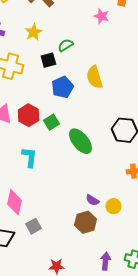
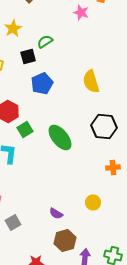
yellow semicircle: (94, 77) -> (91, 82), moved
green square: (51, 122) -> (25, 130), moved
purple semicircle: (92, 200) -> (56, 214), moved
brown hexagon: (85, 222) -> (65, 240), moved

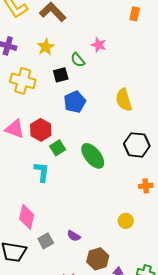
pink star: (81, 12) -> (99, 45), moved
green semicircle: (45, 42) -> (78, 60), turned -98
purple semicircle: (56, 214) -> (74, 236), moved

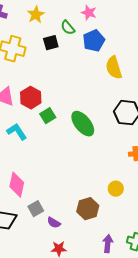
blue pentagon: (75, 102) -> (94, 41), moved
cyan L-shape: (42, 172) -> (17, 132), moved, turned -40
purple semicircle: (74, 236) -> (54, 223), moved
brown hexagon: (98, 259) -> (88, 209), moved

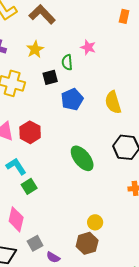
green semicircle: (68, 28) -> (67, 62), turned 35
blue pentagon: (94, 41) -> (72, 99), moved
green square: (48, 116) -> (29, 186), moved
yellow circle: (116, 189) -> (95, 222), moved

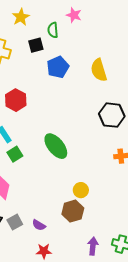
green ellipse: (82, 158) -> (56, 146), moved
gray square: (35, 243) -> (15, 222), moved

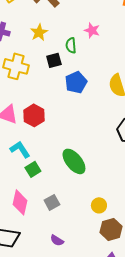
brown hexagon: (73, 211) -> (111, 229), moved
gray square: (15, 222) -> (52, 202), moved

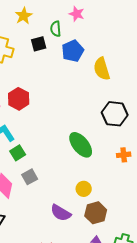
blue pentagon: (76, 82) -> (73, 51), moved
green ellipse: (74, 161) -> (81, 145), moved
gray square: (52, 202) -> (30, 177), moved
purple semicircle: (57, 240) -> (61, 213), moved, size x1.5

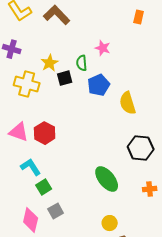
yellow star: (24, 16) -> (50, 63), moved

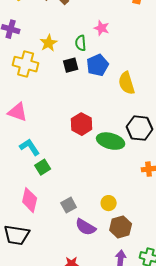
black square: (65, 78) -> (71, 65), moved
red hexagon: (45, 133) -> (82, 124), moved
green ellipse: (107, 179) -> (111, 141), moved, turned -36
gray square: (56, 211) -> (69, 205), moved

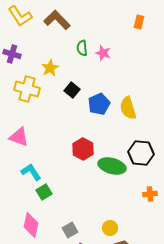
green semicircle: (81, 43) -> (82, 48), moved
black square: (71, 65) -> (72, 90), turned -35
blue pentagon: (98, 65) -> (99, 104), moved

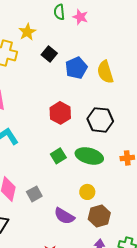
black hexagon: (141, 153) -> (100, 120), moved
green ellipse: (112, 166) -> (89, 156), moved
green square: (44, 192) -> (58, 156), moved
gray square: (70, 230) -> (34, 194), moved

